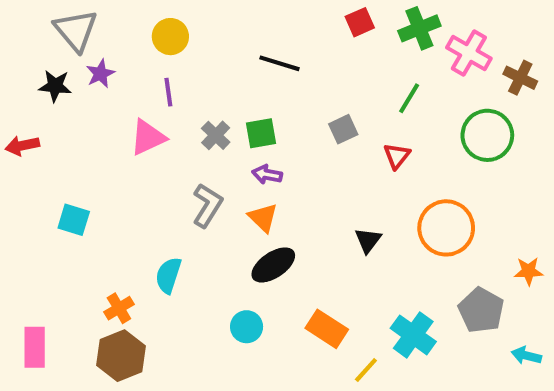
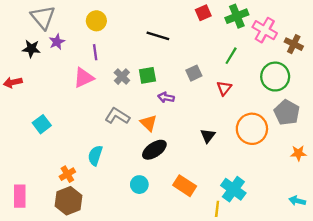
purple arrow: (267, 174) -> (166, 97), moved
gray L-shape: (207, 205) -> (117, 116), turned -90
cyan square: (74, 220) -> (42, 124), turned 36
gray pentagon: (481, 310) -> (287, 113), moved
yellow line: (366, 370) -> (217, 209), moved, turned -35

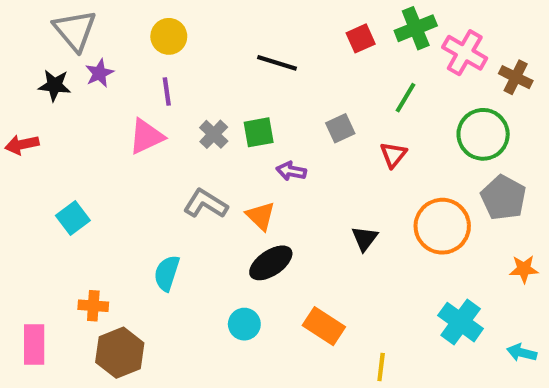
red square: (203, 13) -> (361, 38), moved
orange cross: (67, 174) -> (93, 306), moved, turned 35
cyan cross: (233, 189) -> (461, 322), moved

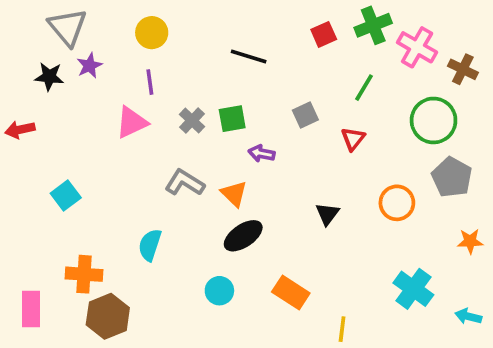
orange circle: (442, 226) -> (397, 203), size x0.7
orange cross: (93, 306) -> (84, 274), size x1.4

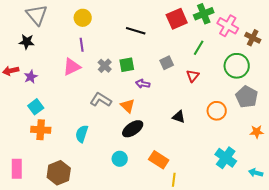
red square: (324, 34) -> (177, 19), size x1.5
purple star: (89, 66) -> (31, 77), moved
black triangle: (327, 214) -> (179, 117), turned -48
orange cross: (84, 274) -> (41, 130), moved
yellow line: (342, 329) -> (174, 180), moved

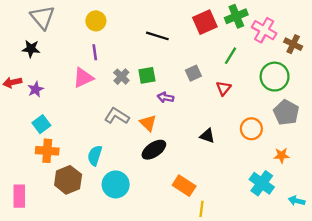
orange star: (257, 132) -> (282, 155), moved
cyan circle: (120, 159) -> (116, 184), moved, size x1.5
brown hexagon: (59, 173) -> (68, 180), moved

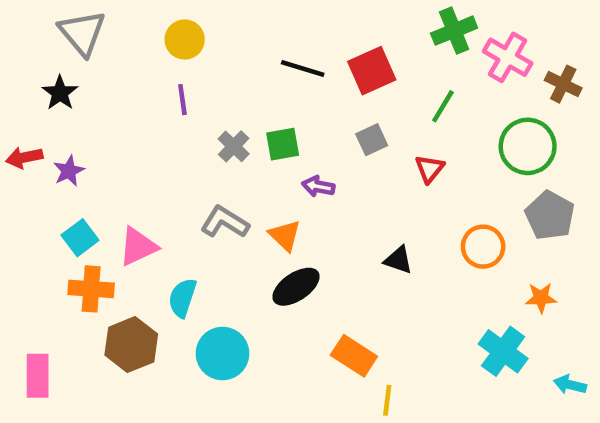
red square: (205, 22) -> (372, 71), moved
black star: (31, 49) -> (60, 93), turned 30
pink triangle: (83, 78) -> (138, 247), moved

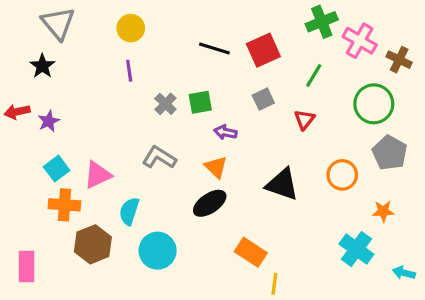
orange triangle: (285, 235) -> (216, 167), moved
black triangle: (398, 260) -> (282, 184), size x1.6

